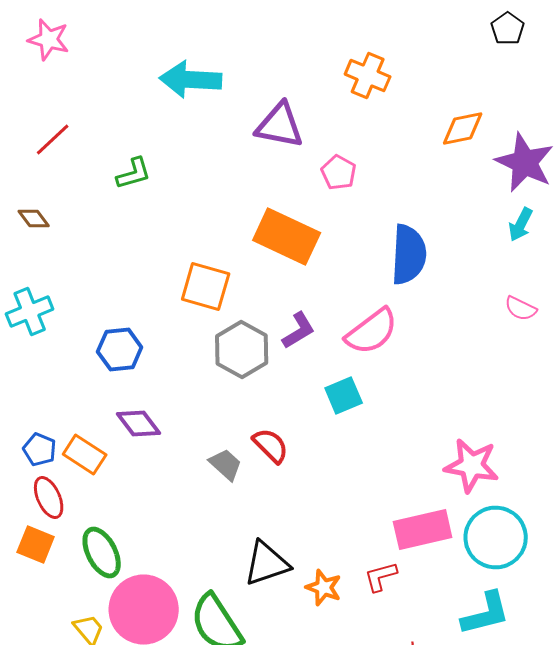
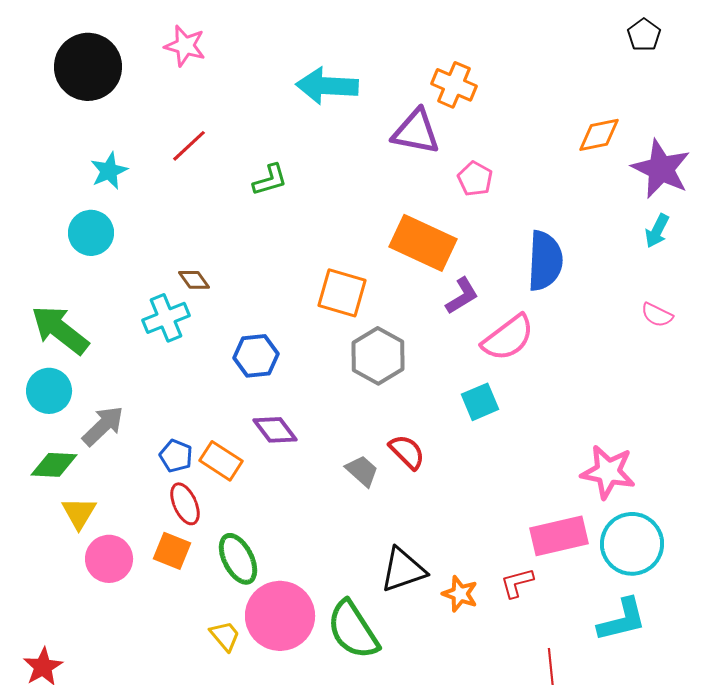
orange cross: (368, 76) -> (454, 85), moved
brown diamond: (34, 218) -> (194, 280), moved
purple L-shape: (299, 330) -> (462, 296), moved

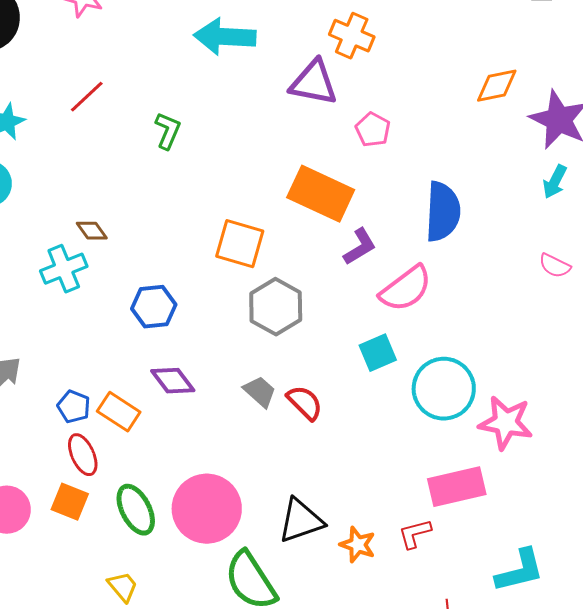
green L-shape: (270, 180) -> (168, 131), turned -51
gray trapezoid: (362, 471) -> (260, 392), moved
cyan circle: (632, 544) -> (444, 389), moved
pink circle: (280, 616) -> (207, 509), moved

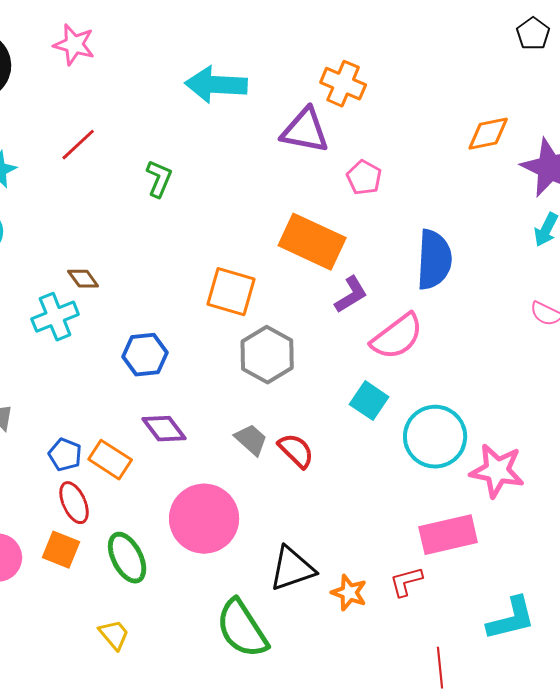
cyan square: (378, 353) -> (369, 401), turned -33
pink circle: (207, 509) -> (204, 519), moved

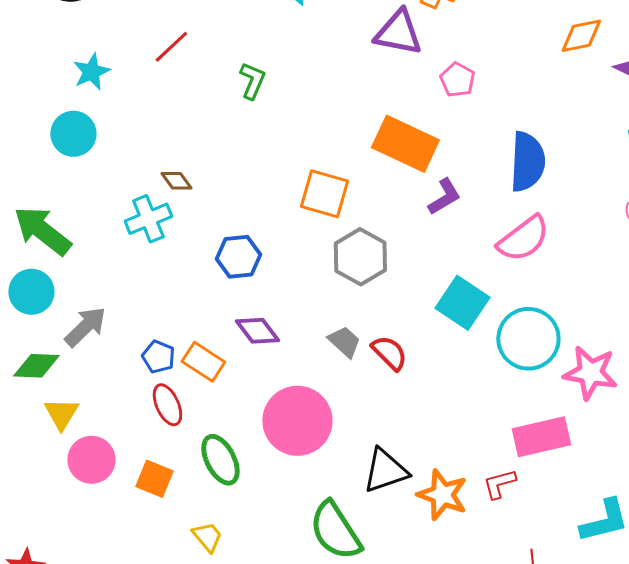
pink semicircle: (397, 337) -> (523, 239), moved
cyan square: (369, 401) -> (462, 303), size x1.4
orange square: (61, 550) -> (154, 479), moved
orange star: (349, 593) -> (442, 495), size x1.4

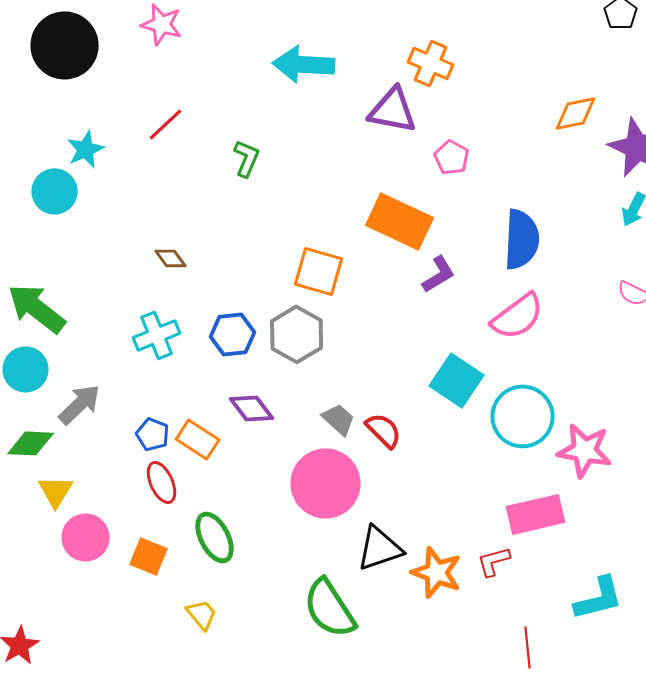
cyan circle: (73, 134) -> (55, 191), moved
cyan cross: (148, 219) -> (157, 335), moved
gray hexagon: (360, 257) -> (297, 334), moved
pink circle: (297, 421) -> (326, 483), moved

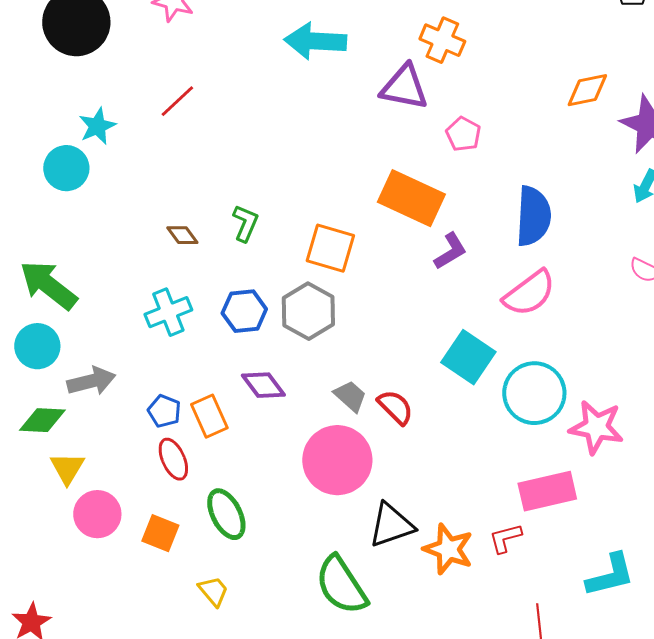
green L-shape: (247, 158) -> (245, 223), moved
gray arrow: (80, 404) -> (91, 381), turned 30
orange rectangle: (198, 439) -> (209, 416), turned 33

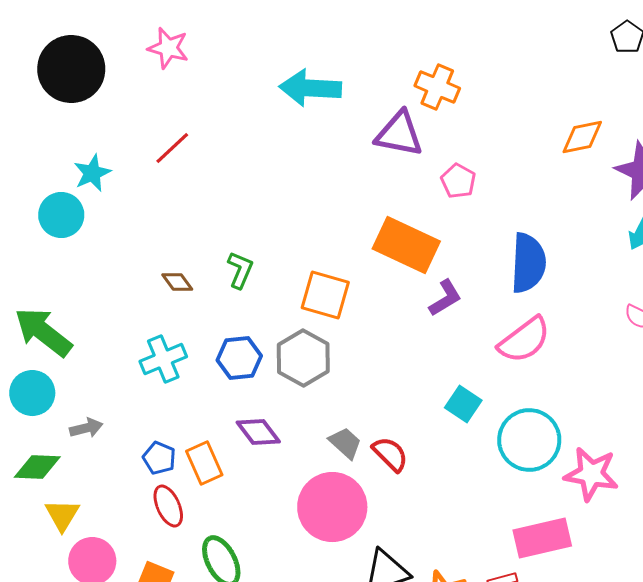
cyan square: (468, 357) -> (463, 404), size x0.7
gray arrow: (91, 381) -> (86, 428), size x0.7

